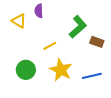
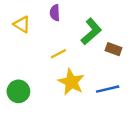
purple semicircle: (39, 11) -> (55, 13), moved
green circle: (26, 70) -> (18, 91), moved

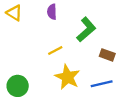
yellow triangle: (22, 24) -> (14, 13), moved
brown rectangle: (114, 49) -> (107, 55), moved

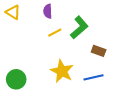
yellow line: (55, 51) -> (55, 33), moved

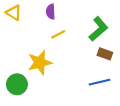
green L-shape: (79, 27) -> (98, 29), moved
yellow star: (62, 71) -> (40, 63), moved, turned 30

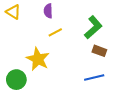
yellow star: (40, 63) -> (38, 59), turned -30

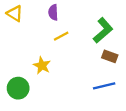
yellow star: (38, 59) -> (42, 66), size x0.7

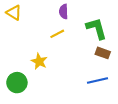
purple semicircle: (53, 12) -> (64, 12), moved
green L-shape: (103, 30) -> (96, 29), turned -65

